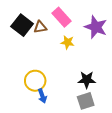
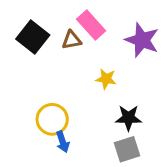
brown triangle: (40, 27) -> (72, 40), moved
yellow star: (68, 42) -> (106, 79), moved

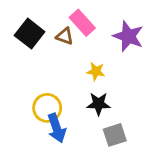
brown triangle: (72, 40) -> (65, 36), turned 30
black star: (128, 118) -> (99, 104), moved
blue arrow: (63, 142) -> (57, 128), size x1.5

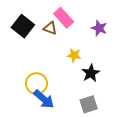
purple star: (128, 36) -> (99, 28), size x0.7
black star: (99, 104) -> (91, 73), moved, turned -30
blue arrow: (57, 128) -> (44, 99), turned -30

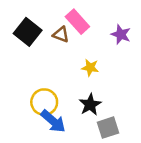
black star: (91, 73) -> (90, 105), moved

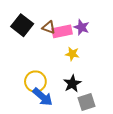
pink rectangle: (77, 22) -> (62, 31), moved, turned -60
purple star: (121, 34) -> (81, 27), moved

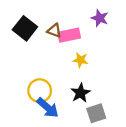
purple star: (81, 27) -> (100, 18), moved

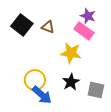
pink rectangle: (69, 35) -> (84, 31), moved, turned 48
yellow star: (80, 60) -> (71, 53), size x1.5
gray square: (96, 113) -> (96, 90), moved, turned 30

